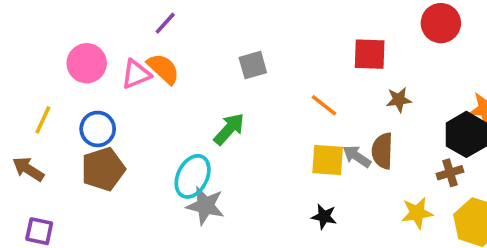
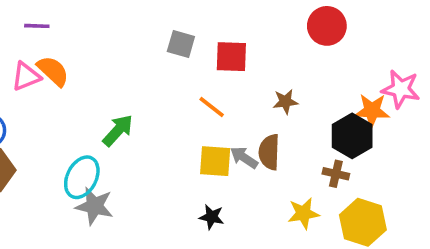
purple line: (165, 23) -> (37, 26), moved, turned 50
red square: (370, 54) -> (231, 57), moved
gray square: (253, 65) -> (181, 44), moved, turned 32
brown cross: (450, 173) -> (336, 174), turned 30

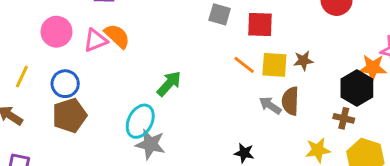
yellow square: (215, 161) -> (274, 65), moved

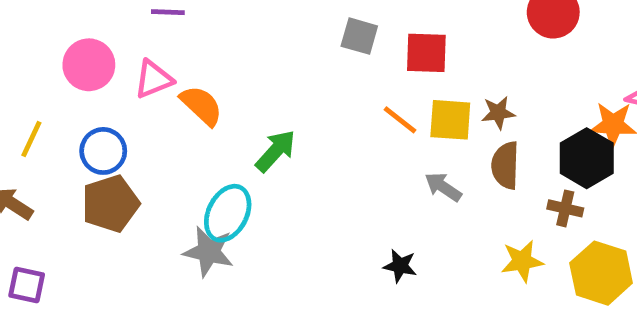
orange semicircle: (117, 36) -> (201, 106), moved
brown semicircle: (290, 101) -> (505, 165), moved
gray star: (150, 144) -> (209, 252), moved

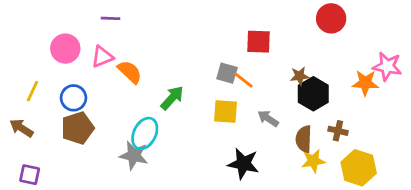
gray square: (359, 36) -> (227, 73), moved
yellow square: (450, 120) -> (226, 112), moved
black hexagon: (587, 158) -> (313, 94), moved
brown semicircle: (505, 165) -> (304, 139), moved
black star: (400, 266) -> (243, 164), size x1.6

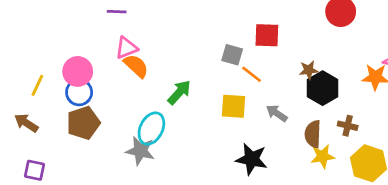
pink circle: (65, 49) -> (78, 71), moved
pink triangle: (102, 57) -> (126, 48), moved
gray square: (227, 73) -> (232, 55), moved

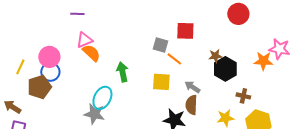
green arrow: (179, 92) -> (122, 72), turned -54
brown arrow: (26, 123) -> (12, 107), moved
brown pentagon: (83, 123) -> (39, 87), moved
brown semicircle: (313, 134) -> (191, 105), moved

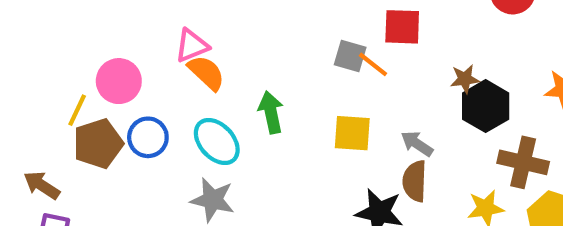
orange line: (174, 59) -> (373, 64), moved
yellow line: (20, 67) -> (77, 110), moved
blue circle: (50, 72) -> (148, 137), moved
brown cross: (243, 96) -> (523, 162), size x1.6
cyan ellipse: (102, 98) -> (217, 141), moved, turned -70

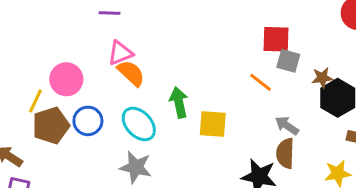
gray square: (350, 56) -> (288, 61), moved
orange line: (373, 64) -> (261, 82), moved
yellow square: (352, 133) -> (213, 124), moved

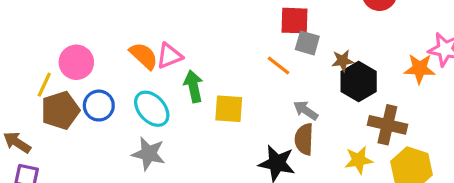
pink triangle: (120, 53) -> (169, 56), moved

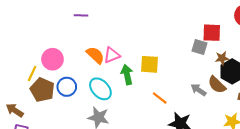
red square: (294, 21) -> (212, 33), moved
orange line: (278, 65) -> (160, 98), moved
yellow square: (229, 109) -> (149, 64), moved
brown pentagon: (60, 110) -> (42, 90), turned -30
brown semicircle: (304, 139) -> (217, 85), moved, turned -48

